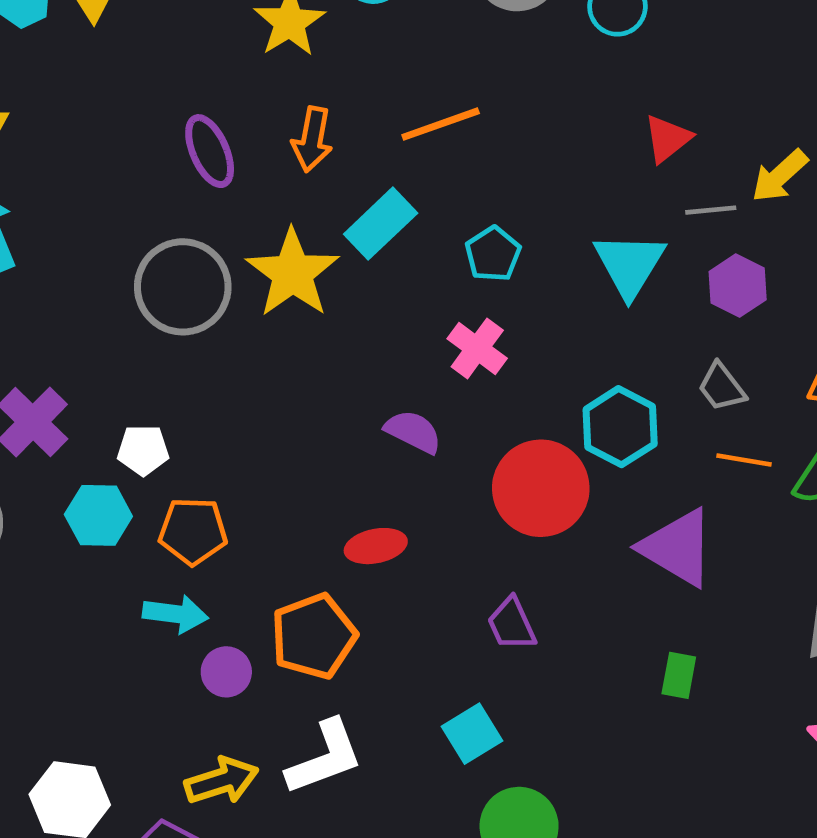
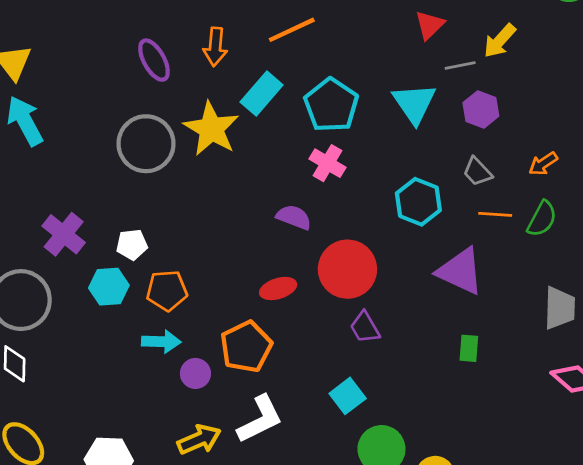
cyan pentagon: (493, 254) -> (331, 105), size x1.6
red circle: (541, 488) -> (347, 269), moved

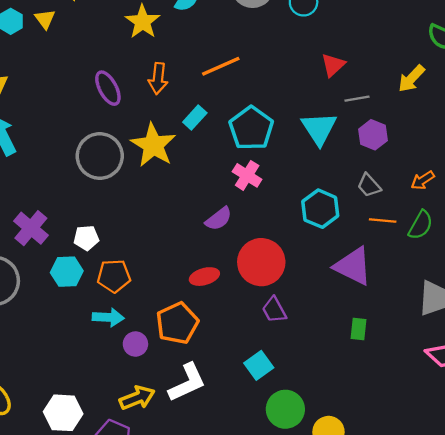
yellow arrow: (500, 41) -> (411, 79), moved
cyan rectangle: (262, 94) -> (195, 117), size x0.7
purple semicircle: (294, 217) -> (219, 219), turned 120

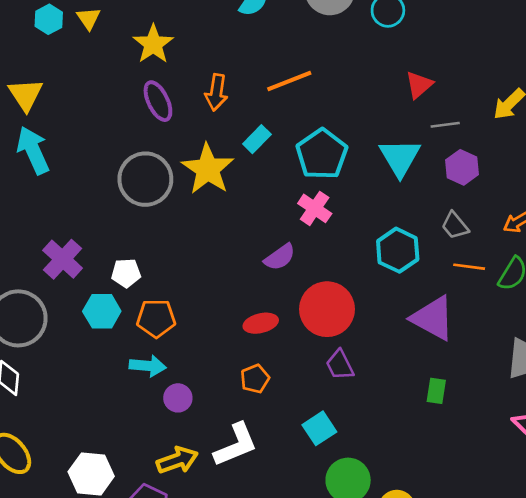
yellow star: (143, 22) -> (153, 44), moved
orange pentagon: (177, 323) -> (255, 379), moved, size x0.6

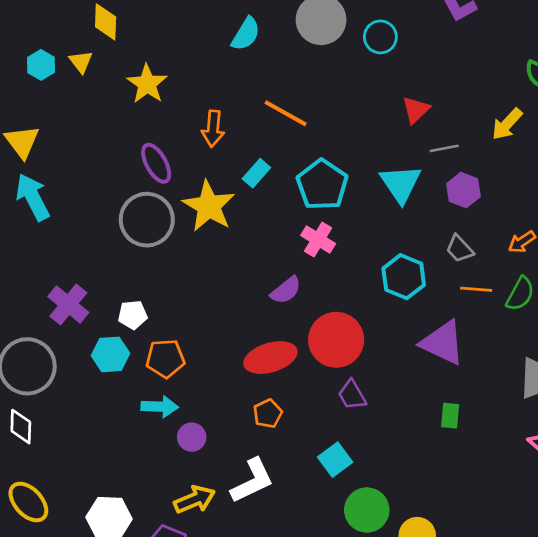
orange line: (289, 81) -> (286, 113), turned 54
purple ellipse: (158, 101) -> (156, 163), moved
red ellipse: (261, 323) -> (270, 358), size x1.5

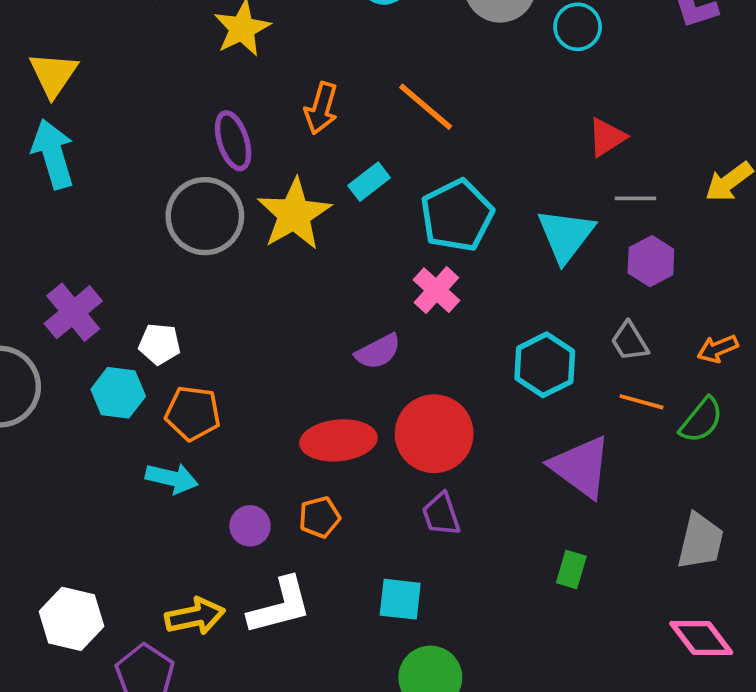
purple circle: (192, 437) -> (250, 526), moved
cyan square: (335, 460) -> (400, 599), turned 32

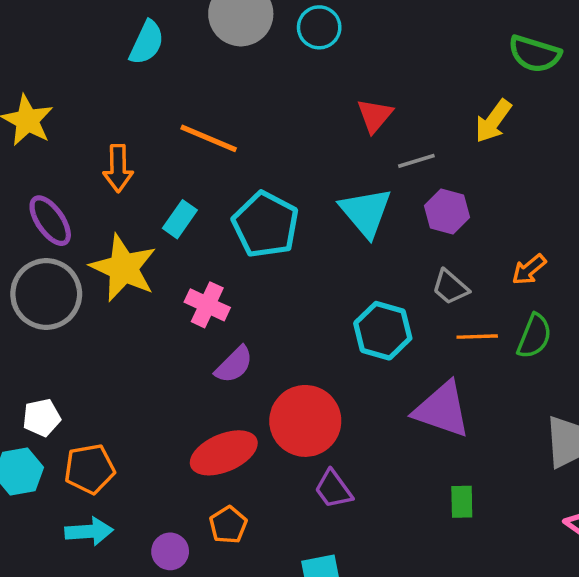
pink cross: (436, 290) -> (207, 305), moved

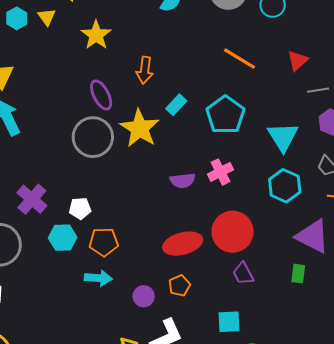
orange line: (209, 138) -> (239, 59), moved
cyan triangle: (366, 212) -> (283, 137), moved
pink cross: (207, 305) -> (220, 172), moved, turned 30
purple semicircle: (234, 365) -> (183, 181), moved, turned 30
green rectangle: (462, 502) -> (298, 274), moved

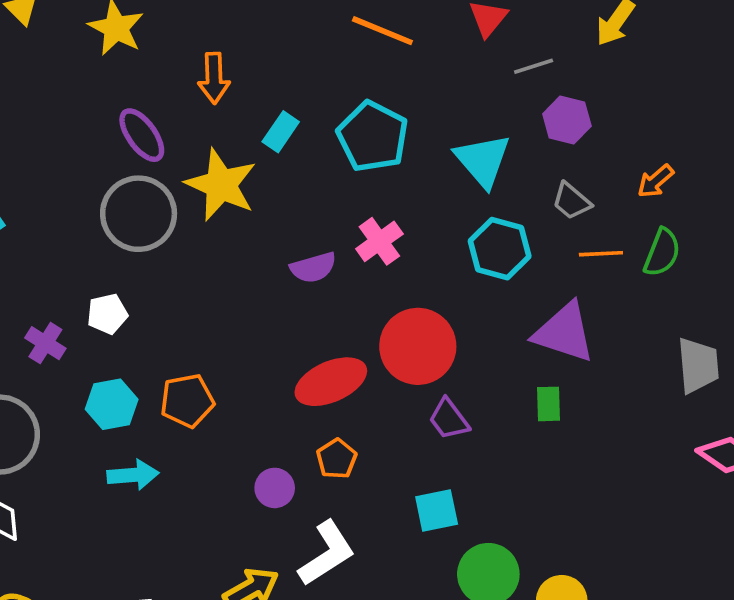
purple cross: (32, 199) -> (45, 343), size x0.7
white pentagon: (80, 208) -> (107, 314), moved
cyan arrow: (98, 278) -> (133, 475), moved

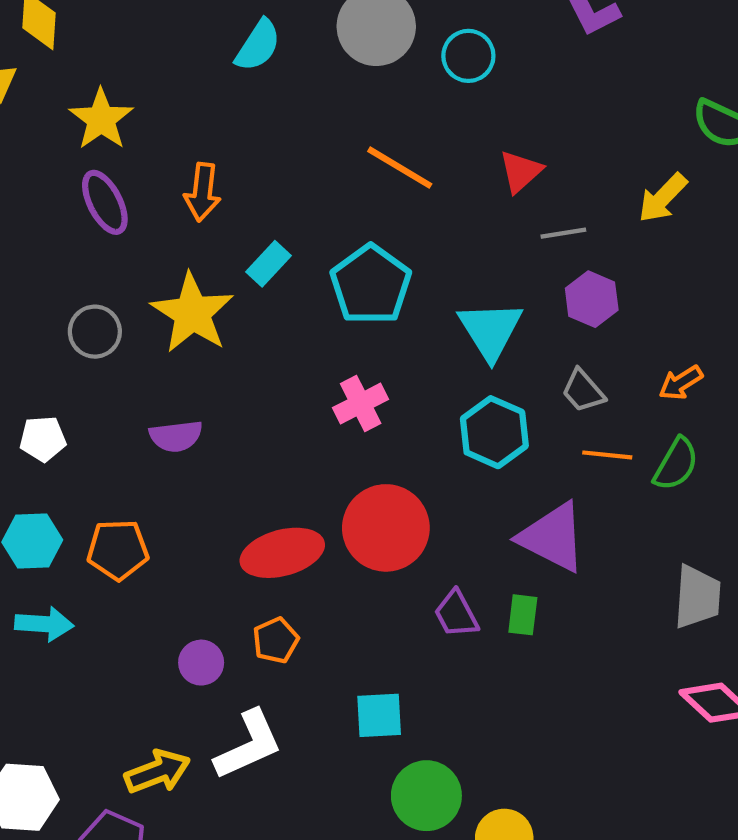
purple ellipse: (142, 135) -> (105, 202), moved
gray circle: (139, 214) -> (95, 332), size x0.6
purple semicircle: (313, 268) -> (176, 436), moved
purple trapezoid: (449, 419) -> (456, 614), moved

